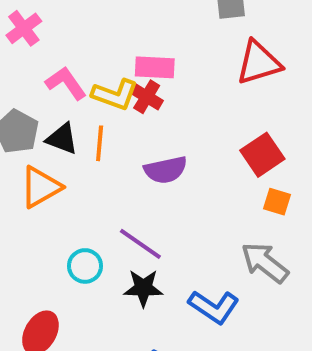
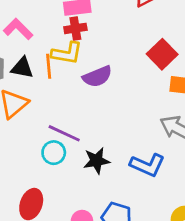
yellow L-shape: (115, 95) -> (67, 53), moved
red cross: (147, 97) -> (75, 28), turned -30
purple line: (140, 244) -> (64, 133), moved

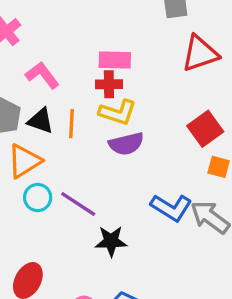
yellow L-shape: (67, 53) -> (118, 112), moved
cyan circle: (54, 153) -> (38, 198), moved
blue L-shape: (147, 165) -> (171, 208), moved

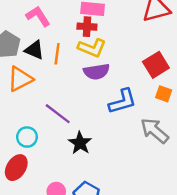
cyan circle: (38, 198) -> (27, 137), moved
blue L-shape: (171, 208) -> (123, 101), moved, turned -52
black star: (111, 241) -> (80, 143), turned 30

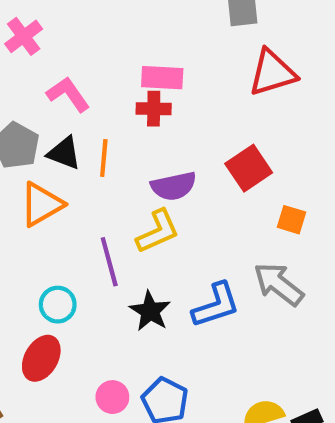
yellow L-shape: (92, 48) -> (158, 231), moved, turned -44
red square: (156, 65) -> (249, 168), moved
blue L-shape: (123, 101) -> (216, 305), moved
purple line: (58, 114) -> (109, 262), turned 40

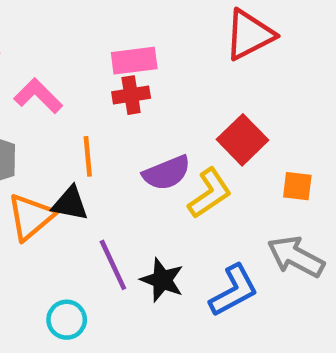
black triangle: (64, 153) -> (70, 204), moved
yellow L-shape: (158, 231) -> (210, 193), moved
black star: (150, 311) -> (162, 280), moved

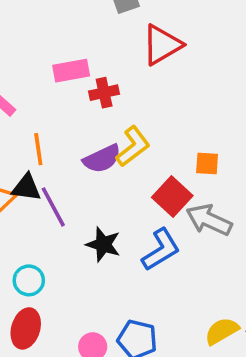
red cross: (131, 95) -> (104, 93), moved
red square: (242, 140) -> (172, 197), moved
yellow L-shape: (210, 193) -> (133, 146), moved
purple line: (113, 265) -> (53, 207), moved

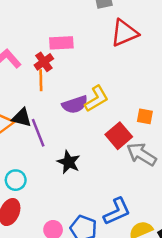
red cross: (104, 93) -> (44, 62), moved, turned -30
orange line: (38, 149) -> (41, 80), moved
blue L-shape: (161, 250) -> (117, 211), moved

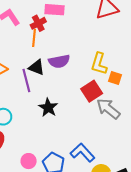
yellow L-shape: (97, 99) -> (99, 64), moved, turned 130
black triangle: (22, 118) -> (37, 67), moved
blue L-shape: (117, 211) -> (82, 153), turned -115

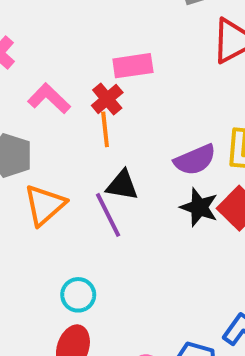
purple semicircle: (59, 61) -> (195, 160), moved
black star: (48, 107) -> (199, 207), moved

